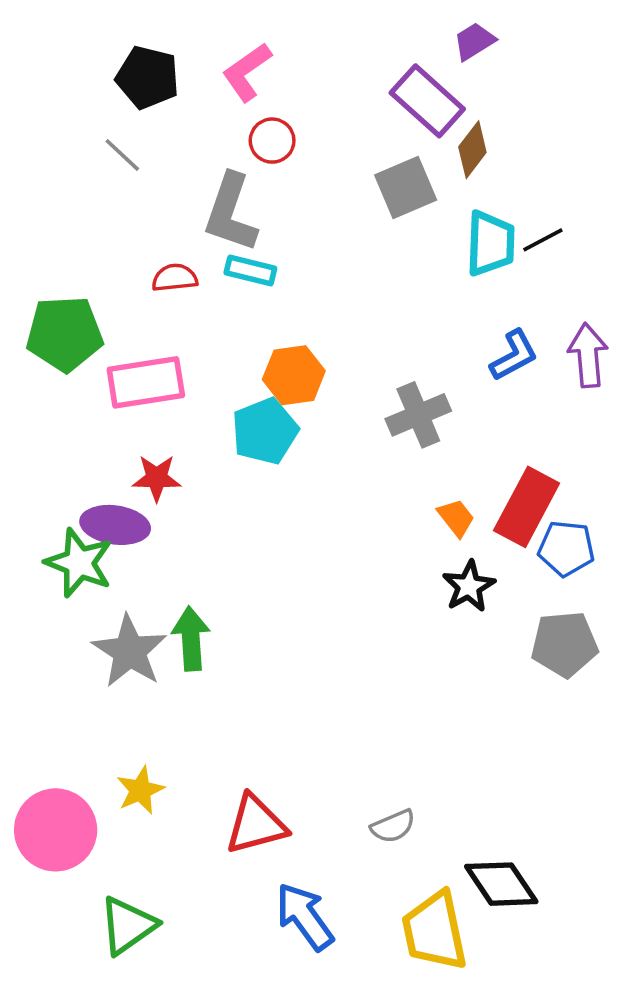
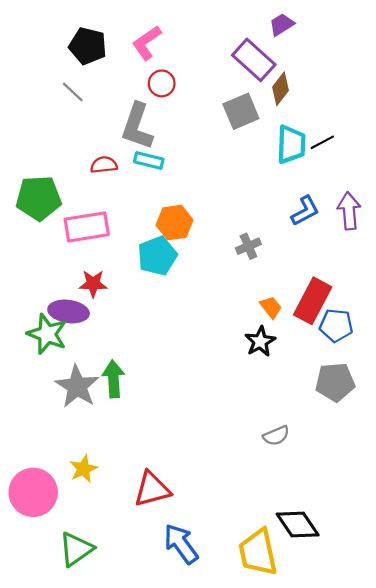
gray cross: (418, 415) -> (248, 246), size x0.7
black star: (469, 586) -> (260, 341), moved
gray semicircle: (393, 826) -> (276, 436), moved

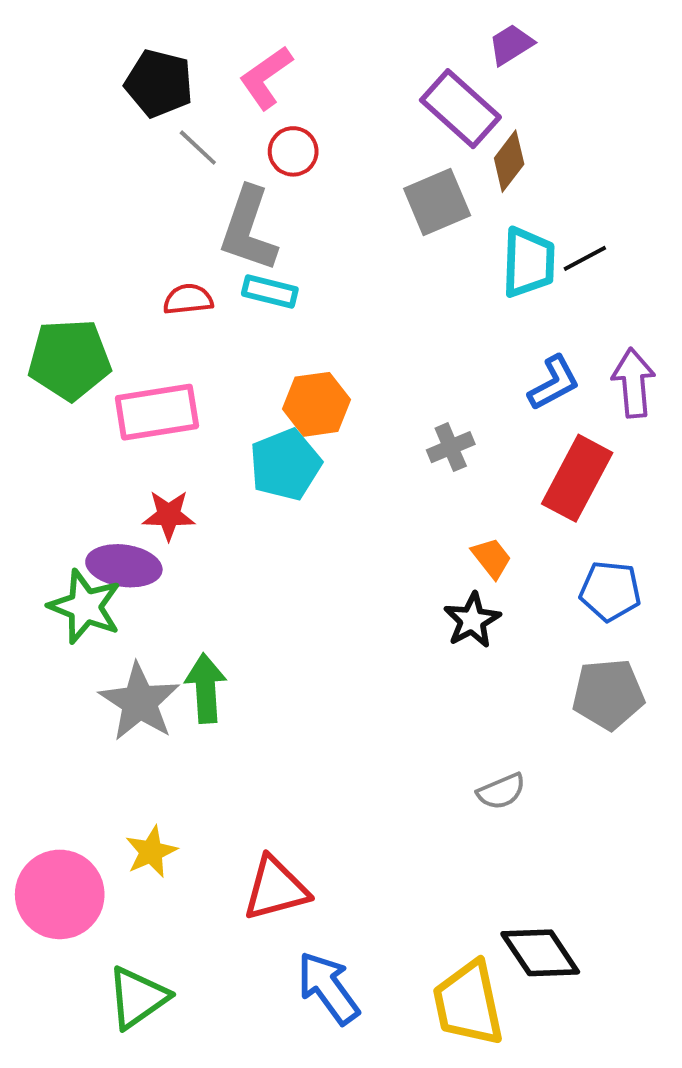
gray line: (73, 92) -> (198, 148), moved
red rectangle: (313, 301) -> (577, 478), moved

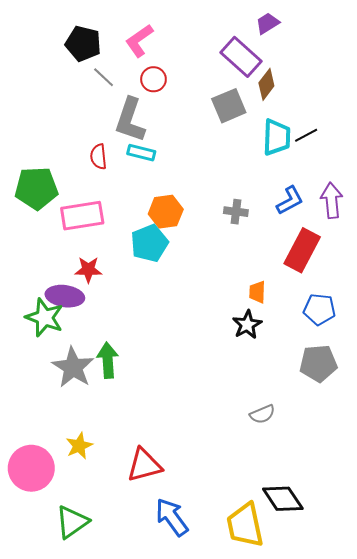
red semicircle: (188, 299) -> (98, 157), turned -90
gray cross: (451, 447) -> (236, 212), moved, turned 30
orange trapezoid: (492, 558) -> (257, 292), turned -140

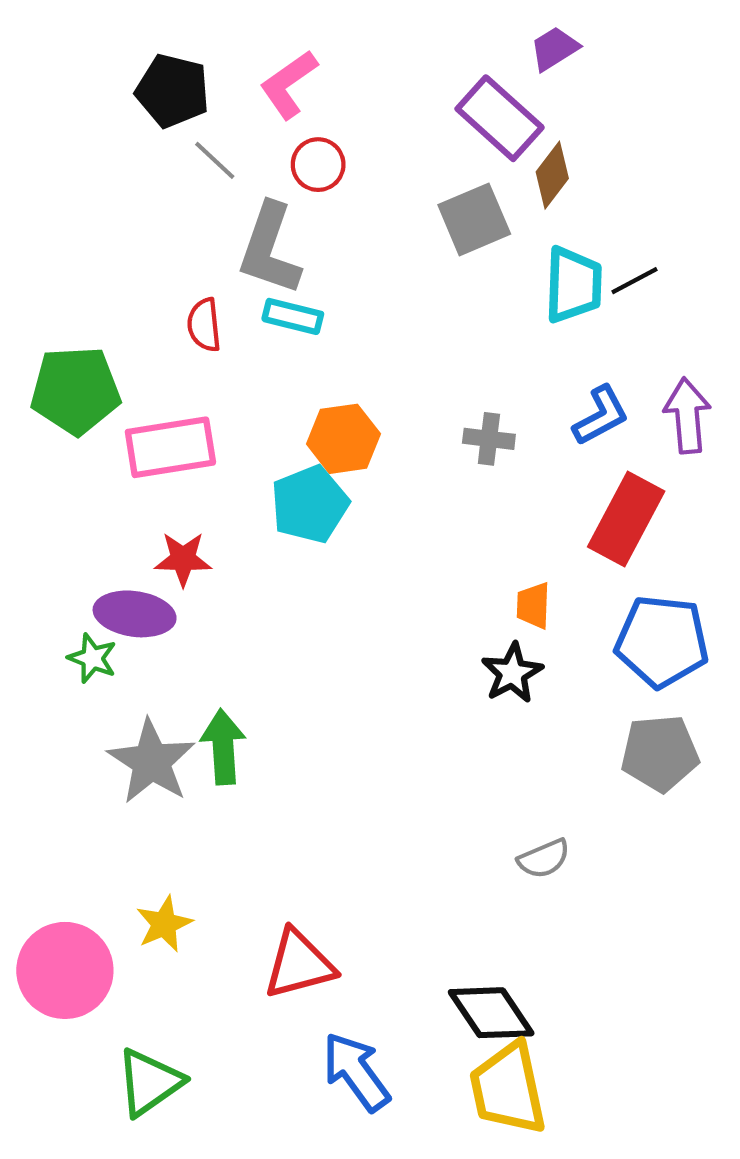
blue pentagon: (319, 309) -> (662, 641), size x1.4
green star: (45, 317) -> (92, 658), size x0.6
black diamond: (283, 499) -> (491, 1013), moved

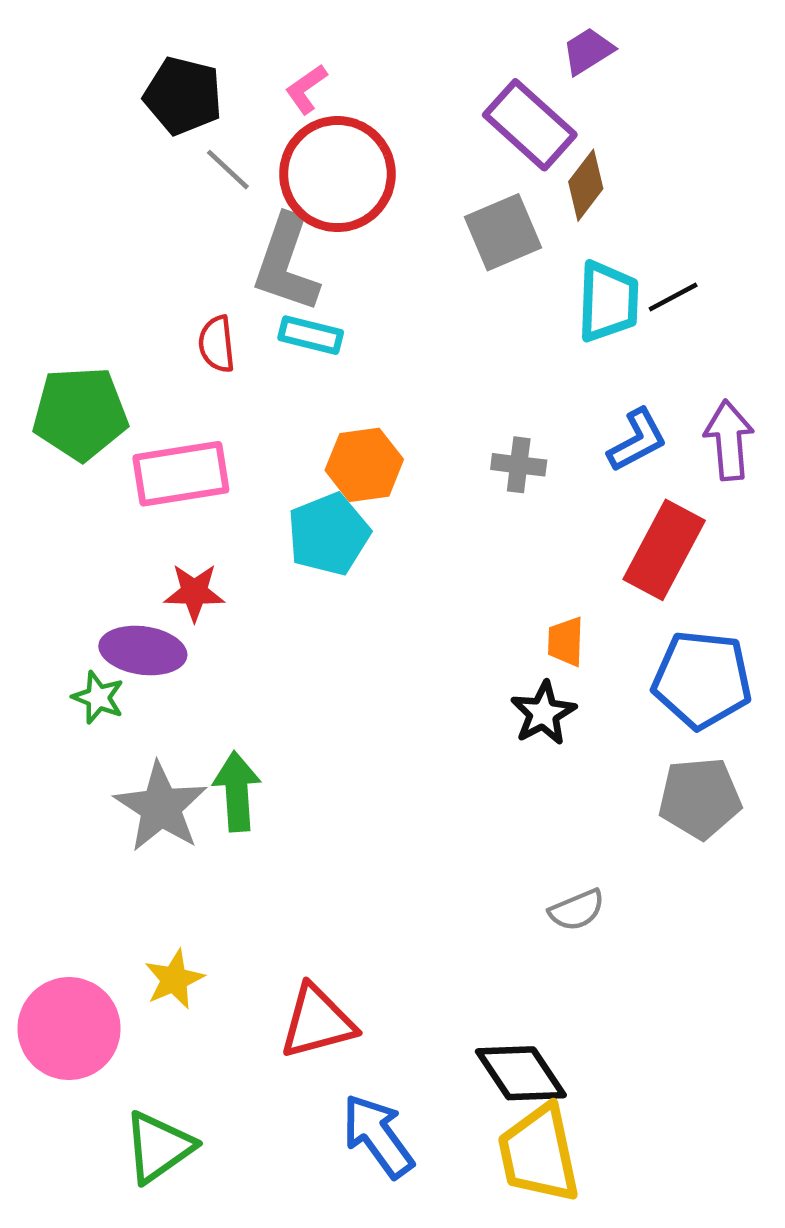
pink L-shape: (289, 84) -> (306, 89), size x0.7
red circle: (318, 165) -> (337, 174), size x2.0

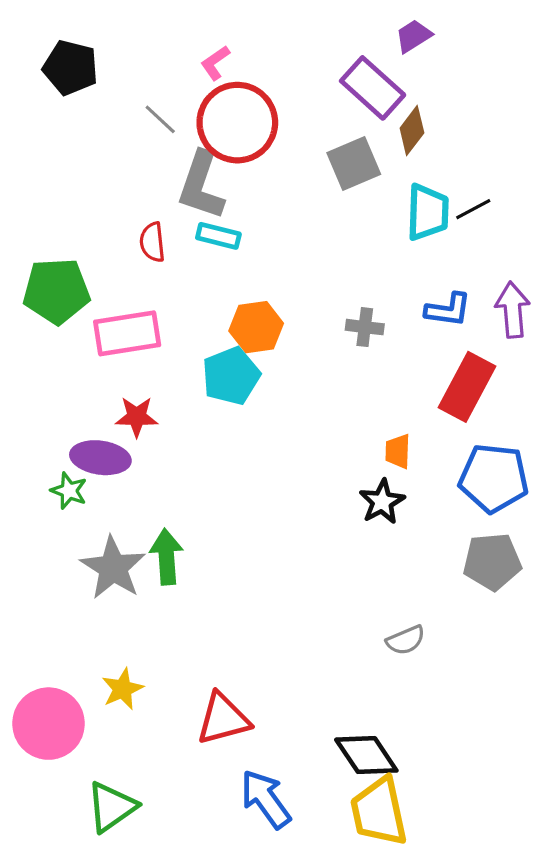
black pentagon: (183, 96) -> (71, 67), moved
blue L-shape: (637, 440) -> (448, 310), turned 36

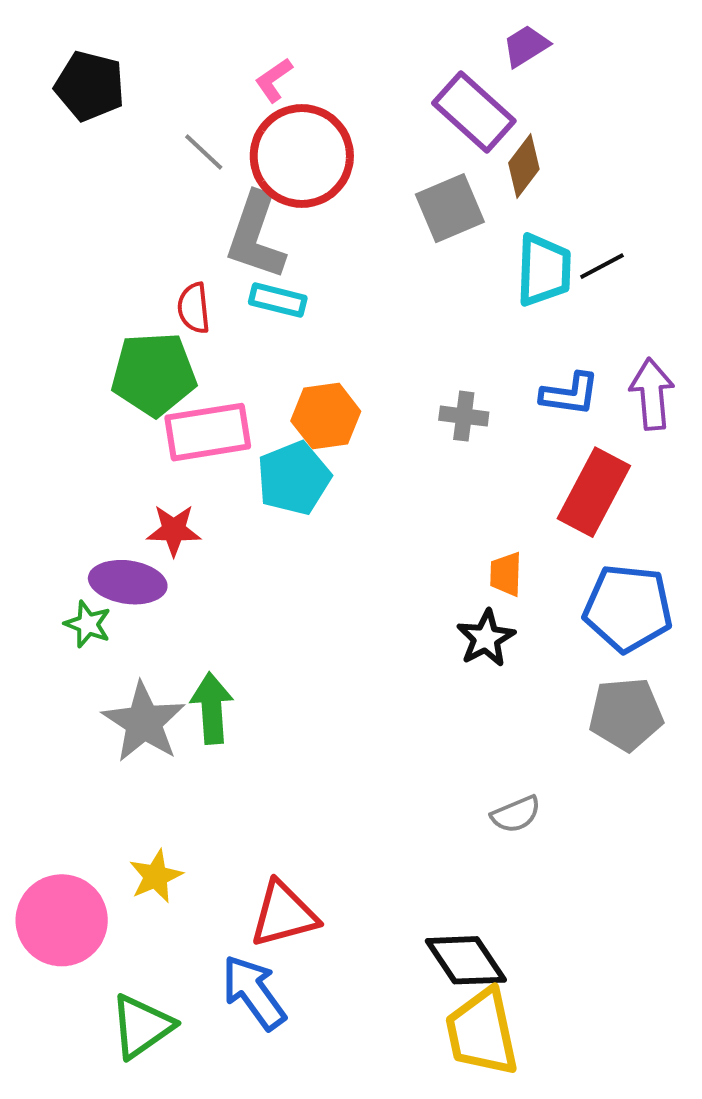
green pentagon: (56, 291) -> (154, 374), moved
pink rectangle: (127, 333) -> (208, 432), moved
blue arrow: (266, 799) -> (254, 992), moved

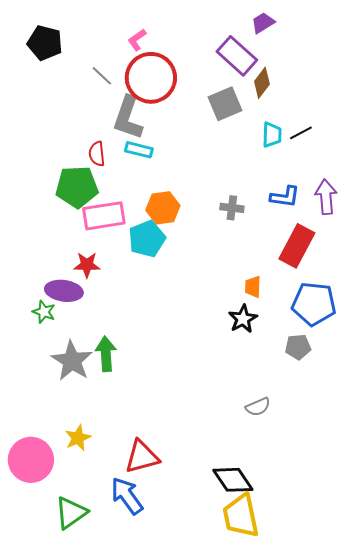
cyan trapezoid: (544, 270) -> (272, 135), size x0.7
gray pentagon: (626, 714) -> (298, 347), moved, size x0.7

